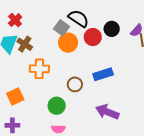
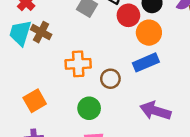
orange circle: (68, 43) -> (149, 33), moved
orange cross: (39, 69) -> (78, 64), moved

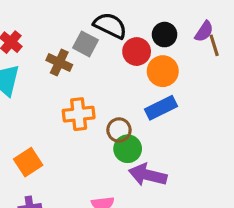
brown cross: (41, 32) -> (59, 62), moved
green circle: (89, 108) -> (128, 149), moved
purple arrow: (155, 111) -> (148, 175), moved

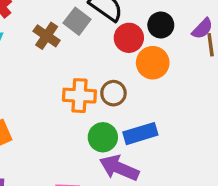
blue rectangle: (161, 108) -> (140, 134), moved
orange cross: (79, 114) -> (79, 96), moved
brown circle: (119, 130) -> (113, 93), moved

